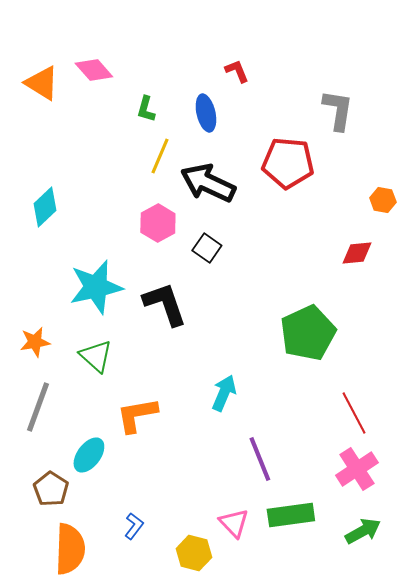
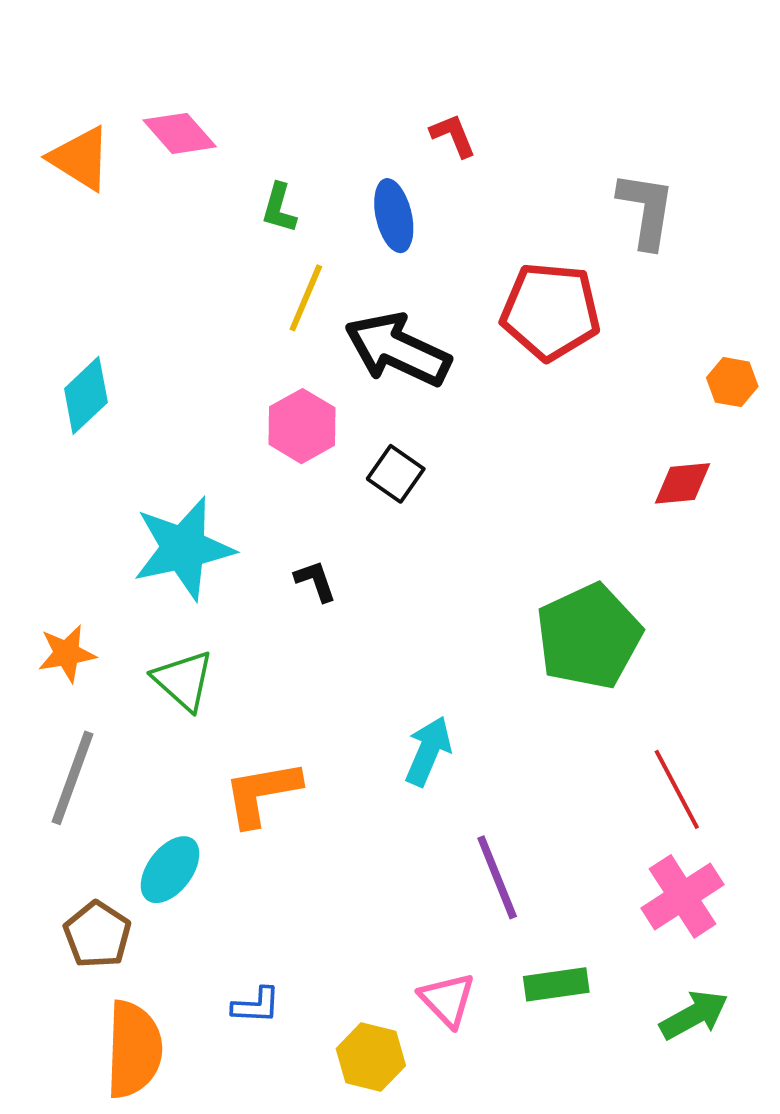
black L-shape: (165, 304) -> (315, 581), size x0.5
green rectangle: (291, 515) -> (556, 984), size x0.7
blue L-shape: (134, 526) -> (256, 1005), turned 56

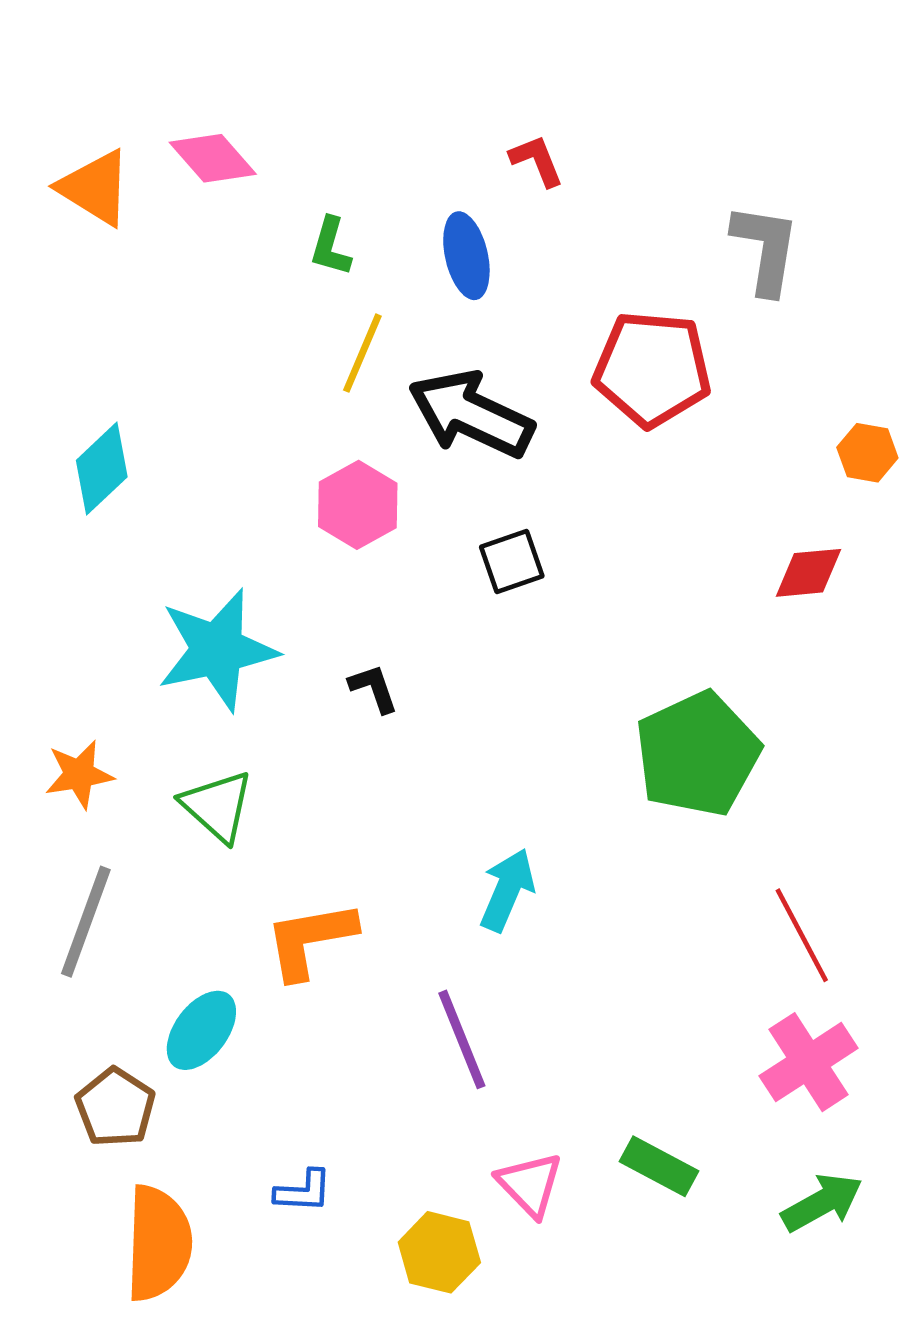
black square: (396, 474) -> (512, 561), moved, turned 36
purple line: (497, 877) -> (462, 1039), moved
green rectangle: (556, 984) -> (659, 1166), turned 36

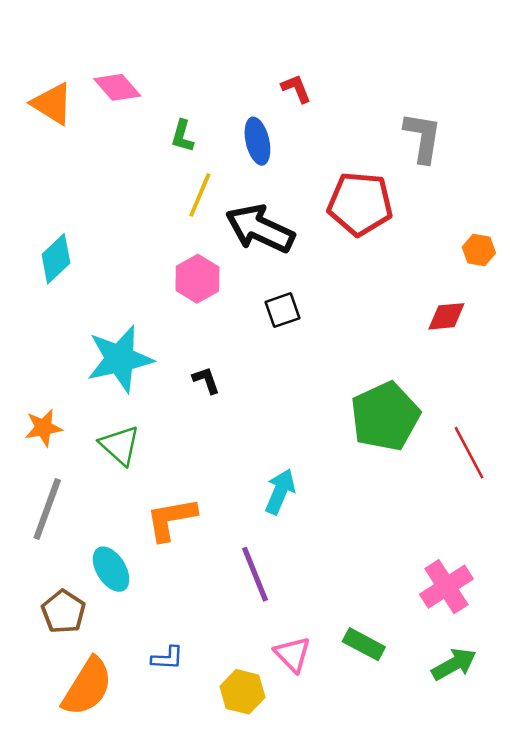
red line: (802, 935) -> (469, 453), moved
cyan ellipse: (201, 1030) -> (111, 569), turned -69
orange semicircle: (158, 1243) -> (87, 687), turned 30

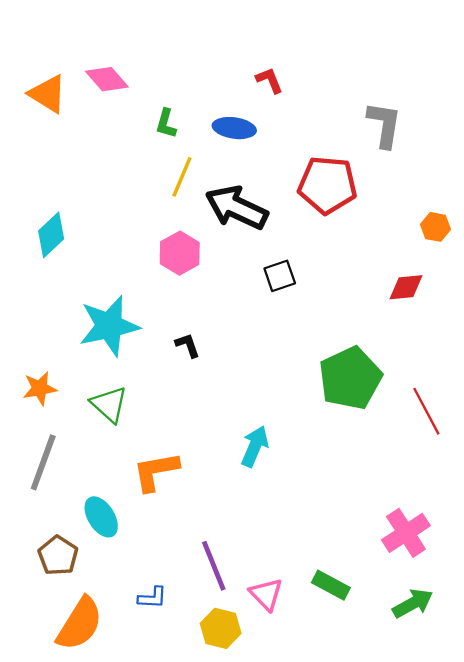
blue ellipse: (257, 141) -> (234, 128), turned -69
black square: (282, 310) -> (280, 276), moved
purple line: (255, 574) -> (214, 566), moved

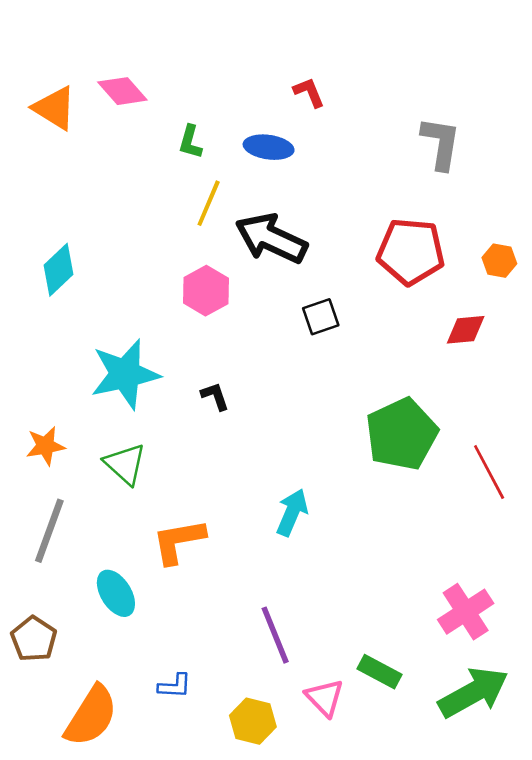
red pentagon: (327, 185) -> (411, 251), moved
brown pentagon: (58, 556) -> (34, 639), moved
purple line: (214, 566) -> (275, 635), moved
pink triangle: (266, 594) -> (325, 698), moved
green arrow: (413, 603) -> (473, 692), size x1.5

